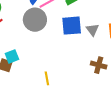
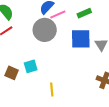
cyan square: (12, 56) -> (31, 66), moved

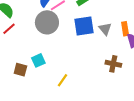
yellow line: (52, 89) -> (62, 80), turned 48

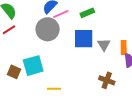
cyan square: (38, 60) -> (33, 66), size x1.5
yellow line: (62, 80) -> (54, 89), turned 48

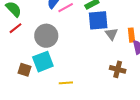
gray circle: (48, 29) -> (46, 36), moved
blue square: (84, 39) -> (98, 20), moved

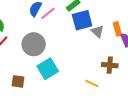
cyan square: (43, 62) -> (48, 69), moved
yellow line: (66, 83) -> (92, 83), moved, turned 40

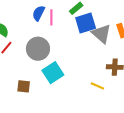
pink line: (48, 13) -> (51, 17), turned -49
gray triangle: (98, 31) -> (101, 34), size x1.5

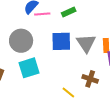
pink line: (51, 17) -> (42, 14), turned 70
blue square: (86, 23) -> (61, 41), moved

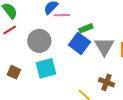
green rectangle: (69, 12) -> (86, 28), moved
blue square: (61, 41) -> (79, 43), turned 35

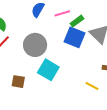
pink line: (62, 15) -> (62, 13), moved
cyan square: (46, 68) -> (48, 70), turned -30

